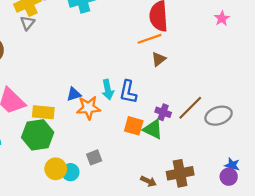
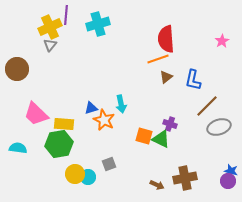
blue L-shape: (128, 92) -> (193, 80), moved
orange star: (88, 108) -> (104, 120), turned 30
brown line: (190, 108) -> (207, 106), moved

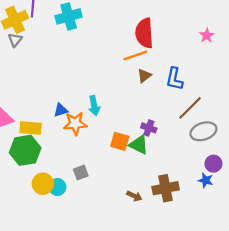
orange star: (104, 120) -> (75, 124), turned -30
blue star: (231, 171) -> (206, 180), moved
purple circle: (228, 181) -> (213, 164), moved

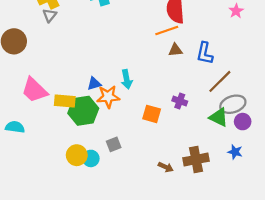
brown triangle: (144, 76) -> (175, 50), turned 32
green triangle: (139, 145) -> (219, 117), moved
green hexagon: (25, 150) -> (83, 111), moved
purple circle: (213, 164) -> (243, 122), moved

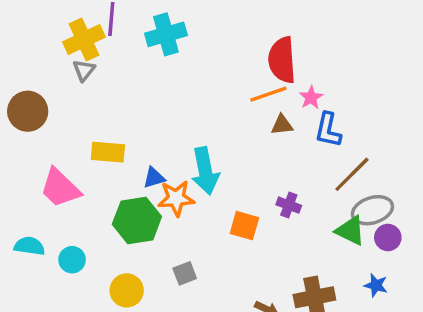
pink star: (236, 11) -> (311, 98), moved
cyan arrow: (127, 79) -> (205, 171), size x1.5
yellow rectangle: (65, 101) -> (108, 152), moved
cyan circle: (91, 158) -> (72, 260), moved

